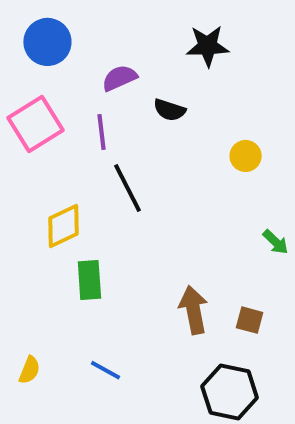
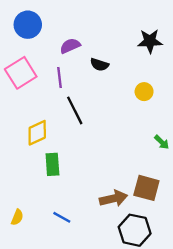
black star: (208, 46) -> (150, 41), moved
brown arrow: (194, 310) -> (114, 198), moved, turned 88
brown square: (250, 320) -> (146, 188), size x1.6

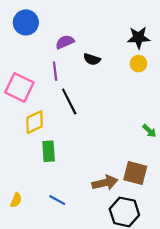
pink square: (21, 73) -> (19, 87), moved, turned -32
yellow circle: (144, 92) -> (138, 64), moved

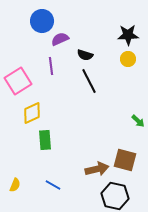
blue circle: (26, 22) -> (42, 21), moved
pink square: (19, 87) -> (18, 81), turned 32
black line: (69, 102) -> (89, 81), moved

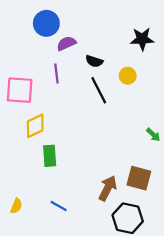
yellow circle: (128, 59) -> (128, 76), moved
pink square: (18, 81) -> (20, 90), turned 36
brown arrow: (97, 169) -> (108, 188), turned -50

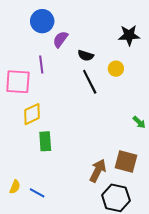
purple semicircle: (66, 43) -> (60, 39), turned -30
purple line: (56, 73) -> (41, 65), moved
blue line: (59, 206) -> (37, 193), moved

